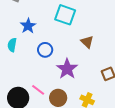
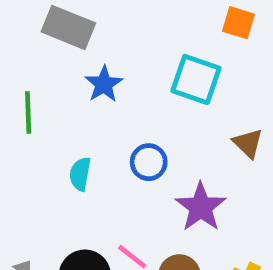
blue star: (28, 26) -> (104, 84), moved
cyan semicircle: (12, 45) -> (80, 174), moved

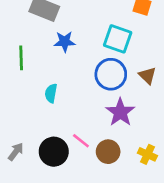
blue star: (104, 84) -> (65, 42), turned 30
blue circle: (149, 162) -> (111, 74), moved, size x1.5

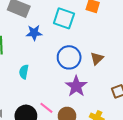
cyan square: (118, 39) -> (64, 18), moved
brown triangle: (147, 76) -> (97, 58), turned 32

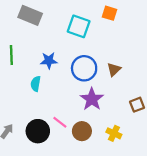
blue star: (34, 33) -> (49, 61), moved

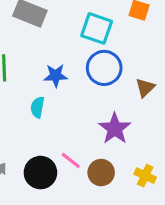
blue circle: (84, 68) -> (104, 68), moved

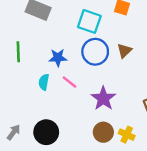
brown triangle: (145, 88) -> (124, 51), moved
pink line: (71, 160) -> (70, 82), moved
brown circle: (101, 173) -> (103, 132), moved

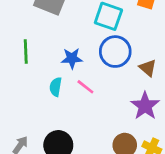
brown triangle: (124, 51) -> (148, 68), moved, turned -35
purple star: (103, 98) -> (145, 106), moved

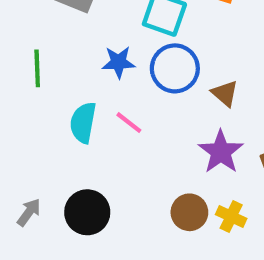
blue star: (72, 58) -> (119, 62), moved
cyan semicircle: (56, 87) -> (83, 123), size x1.4

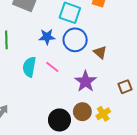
purple star: (221, 152) -> (85, 81), moved
black circle: (87, 212) -> (59, 120), moved
yellow cross: (231, 216) -> (103, 114), turned 32

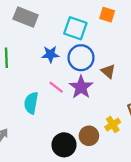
cyan semicircle: (29, 67) -> (31, 103), moved
purple star: (85, 81) -> (81, 87), moved
yellow cross: (103, 114) -> (113, 124), moved

